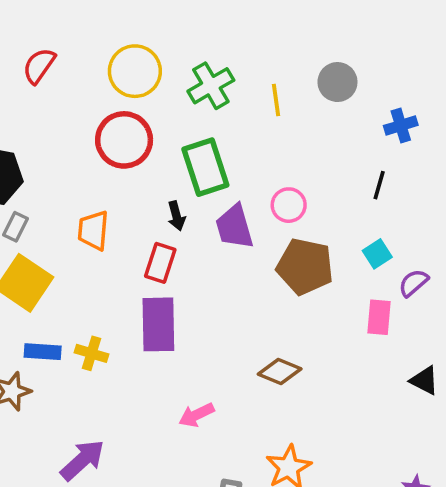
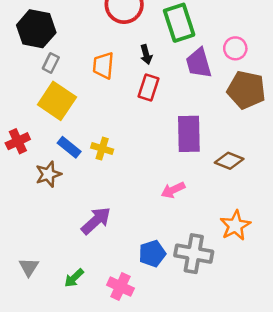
black arrow: (176, 216) -> (146, 54), moved
purple rectangle: (158, 324) -> (189, 134), moved
blue rectangle: (43, 352) -> (69, 147), turned 35

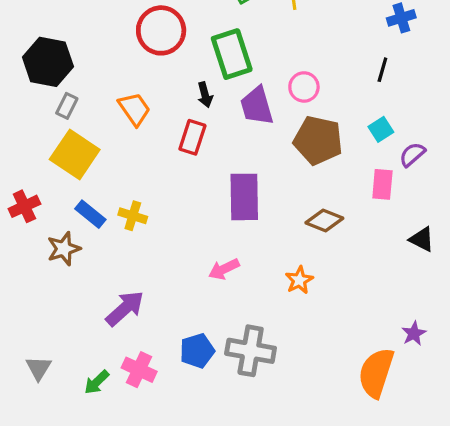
black arrow: (146, 54) -> (205, 95), moved
orange trapezoid: (103, 65) -> (134, 109), turned 140
brown diamond: (229, 161) -> (324, 220), moved
orange star: (235, 225) -> (299, 280), moved, size x0.7
pink cross: (120, 287) -> (139, 370), moved

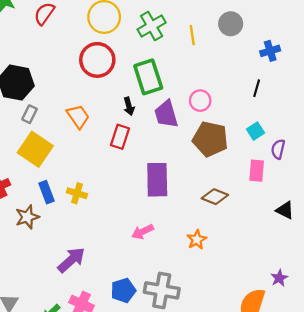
purple semicircle: (412, 155) -> (278, 149), turned -36
blue rectangle: (90, 214) -> (46, 192), turned 30

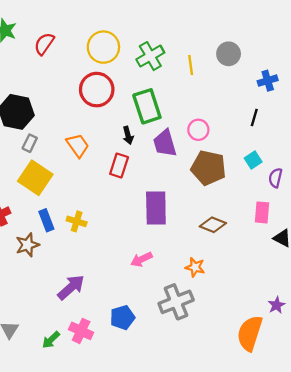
pink rectangle: (257, 171) -> (262, 212), moved
orange star: (197, 240) -> (195, 267), turned -30
gray cross: (162, 290) -> (176, 302), moved, turned -32

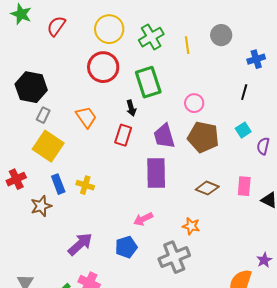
purple trapezoid: (165, 143) -> (164, 136), moved
pink rectangle: (262, 212) -> (244, 186), moved
blue pentagon: (122, 317) -> (126, 247), moved

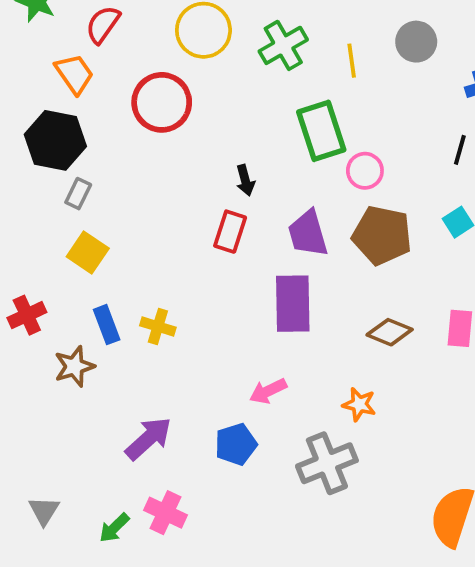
red circle: (103, 67) -> (162, 102), moved
green rectangle: (148, 82) -> (321, 131), moved
orange trapezoid: (86, 117) -> (74, 74), moved
yellow square: (48, 146) -> (88, 252), size x0.7

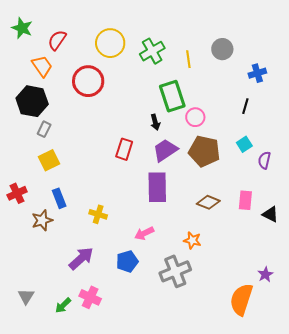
black arrow: (245, 180) -> (155, 122), moved
purple trapezoid: (308, 233) -> (165, 150), turned 72
yellow square: (88, 252) -> (49, 160), turned 30
yellow cross: (158, 326) -> (98, 214), moved

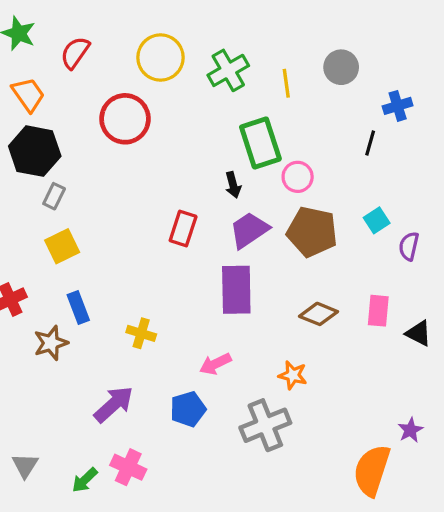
orange trapezoid: (42, 66) -> (28, 95), moved
black line: (245, 106) -> (370, 143), moved

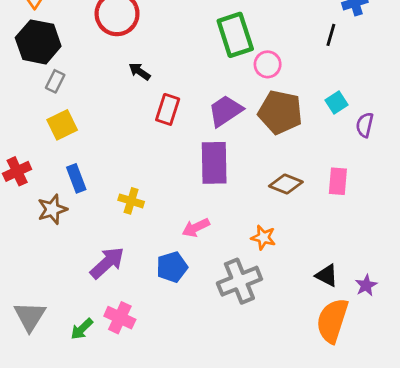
black arrow: (233, 185) -> (140, 71), moved, turned 140
black triangle: (419, 333) -> (327, 275), moved
gray triangle: (25, 466) -> (30, 316), size x1.4

